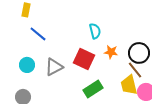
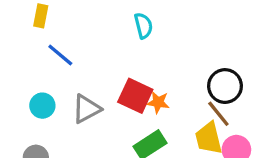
cyan semicircle: (95, 31) -> (143, 26), moved
orange star: (111, 52) -> (158, 102), moved

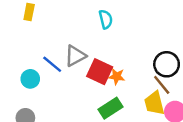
blue line: (60, 55) -> (52, 64), moved
gray triangle: (86, 109) -> (75, 56), moved

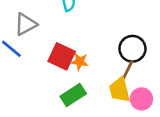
gray triangle: (75, 56) -> (26, 24), moved
brown line: (162, 85) -> (127, 71), turned 65

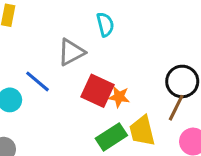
gray triangle: (26, 24) -> (71, 52), moved
yellow trapezoid: (120, 90) -> (142, 131), moved

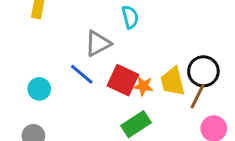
blue line: (37, 81) -> (82, 74), moved
yellow trapezoid: (142, 131) -> (173, 82), moved

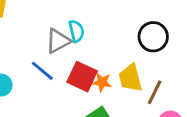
cyan semicircle: (130, 17) -> (76, 31), moved
black circle: (203, 71) -> (153, 37), moved

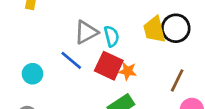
cyan semicircle: (76, 31) -> (111, 36), moved
yellow trapezoid: (130, 78) -> (154, 30), moved

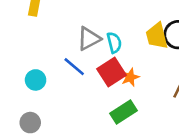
red square: (109, 66) -> (112, 72), turned 32
orange star: (128, 71) -> (130, 77), turned -30

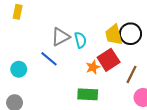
red square: (112, 72) -> (109, 60), moved
green rectangle: (123, 112) -> (88, 94), turned 36

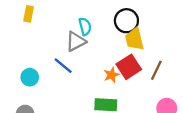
black circle: (130, 34) -> (126, 21), moved
cyan semicircle: (80, 40) -> (85, 26), moved
brown line: (132, 74) -> (156, 70), moved

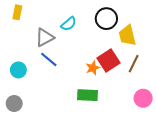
cyan semicircle: (85, 26) -> (69, 24), turned 63
yellow trapezoid: (135, 39) -> (127, 35), moved
gray triangle: (76, 41) -> (45, 37), moved

